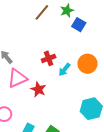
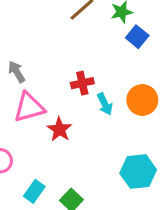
cyan arrow: (64, 70) -> (105, 104), turned -72

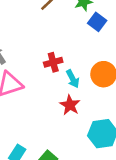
red star: (59, 129) -> (70, 105), moved

